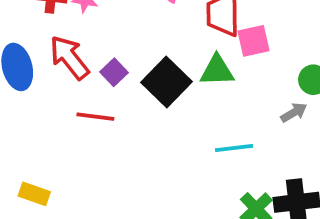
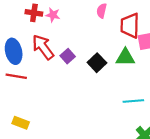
black square: (167, 82) -> (97, 63), size x0.7
red line: (95, 117) -> (16, 76), moved

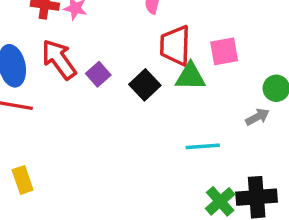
red trapezoid: (130, 26) -> (175, 46), moved
yellow rectangle: (21, 123) -> (23, 180), turned 49

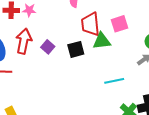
red arrow: (59, 59) -> (24, 41), turned 55
black square: (145, 85) -> (76, 49), turned 36

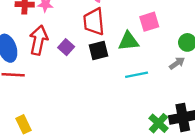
red trapezoid: (90, 24) -> (94, 22), moved
cyan line: (114, 81) -> (137, 75), moved

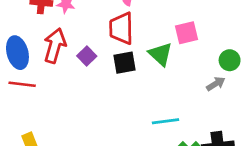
green triangle: (129, 41) -> (160, 54), turned 45
cyan line: (137, 75) -> (165, 121), moved

